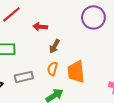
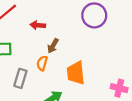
orange semicircle: (52, 69) -> (42, 63), moved
gray rectangle: (24, 77) -> (20, 78), turned -60

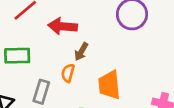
red arrow: (38, 25) -> (63, 26), size x1.5

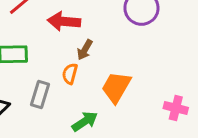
orange trapezoid: (109, 85) -> (116, 87), turned 36

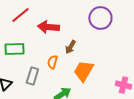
brown arrow: (85, 50) -> (70, 47), moved

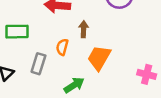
brown arrow: (70, 47) -> (84, 29), turned 152

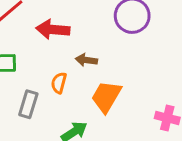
brown arrow: (84, 29) -> (86, 60), turned -84

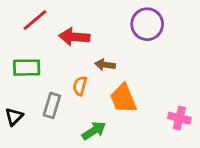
orange trapezoid: (106, 97) -> (123, 98), turned -52

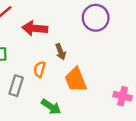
brown arrow: (105, 65) -> (61, 52), turned -119
green arrow: (94, 131) -> (51, 107), turned 66

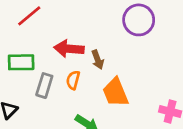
red arrow: (35, 28) -> (69, 49), moved
gray rectangle: (16, 86) -> (44, 86), moved

